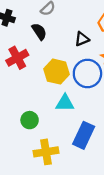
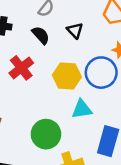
black triangle: (82, 39) -> (75, 30), moved, turned -42
green circle: (30, 120) -> (46, 134), size x1.5

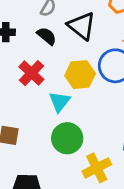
black triangle: (75, 30) -> (82, 26), size x1.6
cyan triangle: (82, 109) -> (60, 102), moved, turned -35

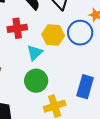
red cross: (31, 73) -> (17, 28), turned 30

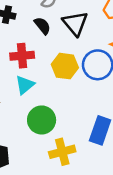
cyan triangle: (35, 53) -> (25, 85), moved

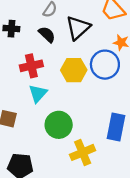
black triangle: (75, 23) -> (78, 28), turned 36

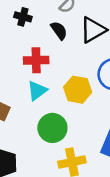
yellow hexagon: (74, 70) -> (78, 90), moved

